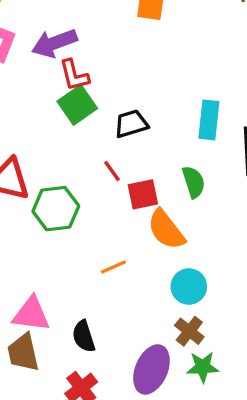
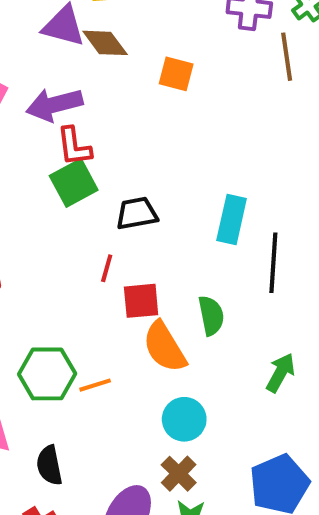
red line: (112, 171) -> (107, 268), turned 45
green semicircle: (194, 182) -> (211, 316), moved
green hexagon: (56, 209) -> (47, 374), moved

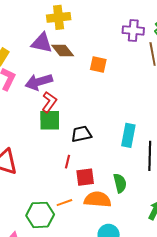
red L-shape: (74, 146) -> (49, 102), turned -135
green square: (74, 183) -> (50, 120), turned 30
orange semicircle: (165, 347) -> (98, 200), turned 128
orange line: (95, 385) -> (64, 203), moved

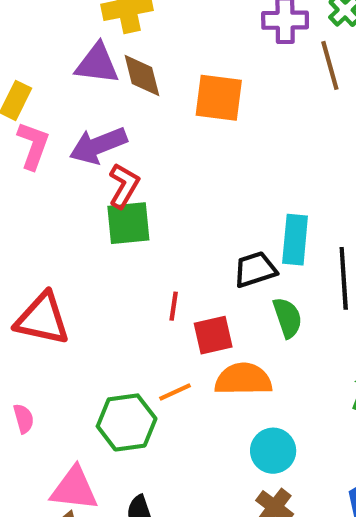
brown diamond: (63, 50) -> (142, 76), turned 30
orange square: (98, 64) -> (219, 98), size x1.4
black trapezoid: (81, 134) -> (255, 269), moved
green semicircle: (120, 183) -> (288, 318), moved

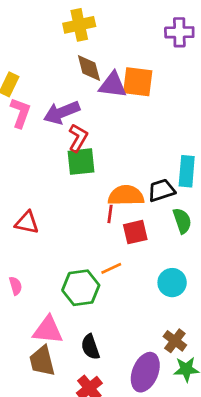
purple triangle: (97, 64) -> (113, 85), moved
red triangle: (42, 319) -> (27, 223), size x0.7
orange semicircle: (243, 379) -> (126, 196), moved
cyan circle: (273, 451) -> (172, 283), moved

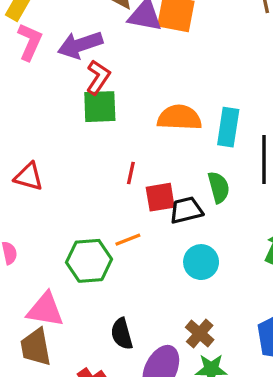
black trapezoid: (161, 190) -> (186, 210), moved
orange semicircle: (126, 196) -> (179, 118), moved
black semicircle: (90, 347) -> (122, 334), moved

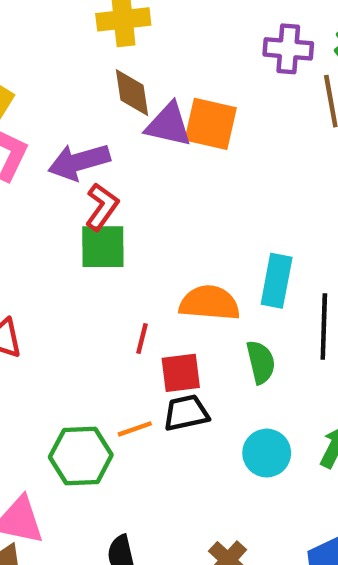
orange semicircle: (179, 118) -> (209, 303), moved
black trapezoid: (186, 210) -> (186, 413), moved
cyan circle: (201, 262) -> (267, 453), moved

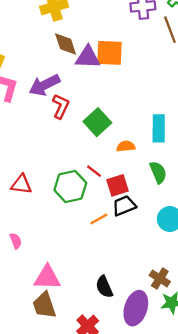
green square: (103, 247) -> (97, 122), moved, turned -32
orange semicircle: (209, 303) -> (126, 146), size x0.6
red line: (142, 339) -> (94, 171), turned -56
green hexagon: (81, 456) -> (70, 187), moved

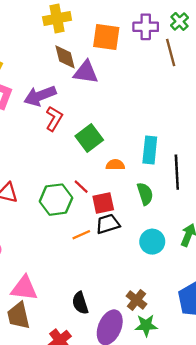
orange square: (109, 53) -> (106, 37), moved

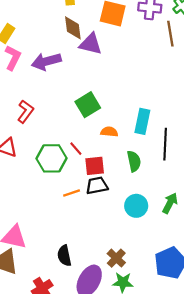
red L-shape: (54, 119) -> (25, 112), moved

